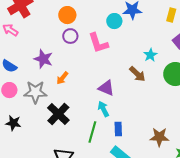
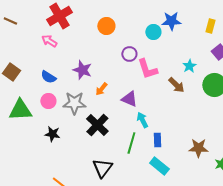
purple circle: (70, 36) -> (129, 54), moved
pink L-shape: (98, 43) -> (147, 69), moved
purple triangle: (106, 88) -> (129, 99), moved

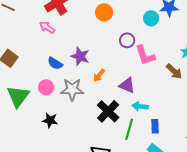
blue semicircle: (48, 77) -> (55, 63), moved
green triangle: (20, 110) -> (18, 96), turned -50
cyan arrow: (142, 120) -> (140, 106), turned -56
black cross: (97, 125) -> (108, 111), moved

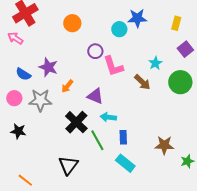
green line: (129, 129) -> (97, 140), turned -45

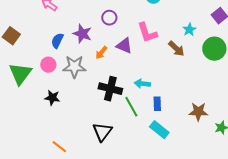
purple circle: (95, 51) -> (109, 18), moved
blue semicircle: (23, 74) -> (57, 41), turned 84
purple triangle: (95, 96) -> (124, 46), moved
black cross: (76, 122) -> (110, 89), turned -30

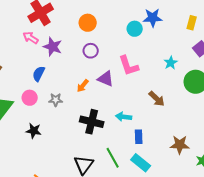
purple star: (82, 34) -> (53, 47), moved
brown arrow: (176, 49) -> (157, 99), moved
gray star: (74, 67) -> (56, 100), size x0.6
green line: (131, 107) -> (113, 158), moved

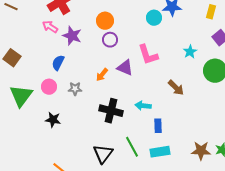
orange circle: (88, 23) -> (105, 21), moved
brown star: (180, 145) -> (201, 151), moved
cyan rectangle: (141, 163) -> (160, 152), turned -48

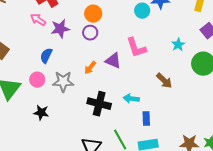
purple star: (72, 36) -> (60, 29), turned -30
purple circle: (110, 40) -> (90, 33), moved
gray star: (75, 89) -> (63, 82), size x1.5

